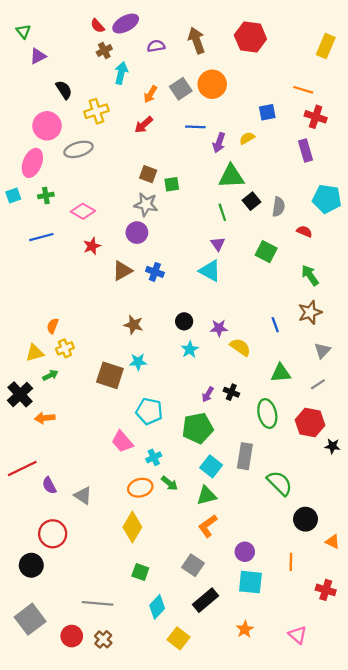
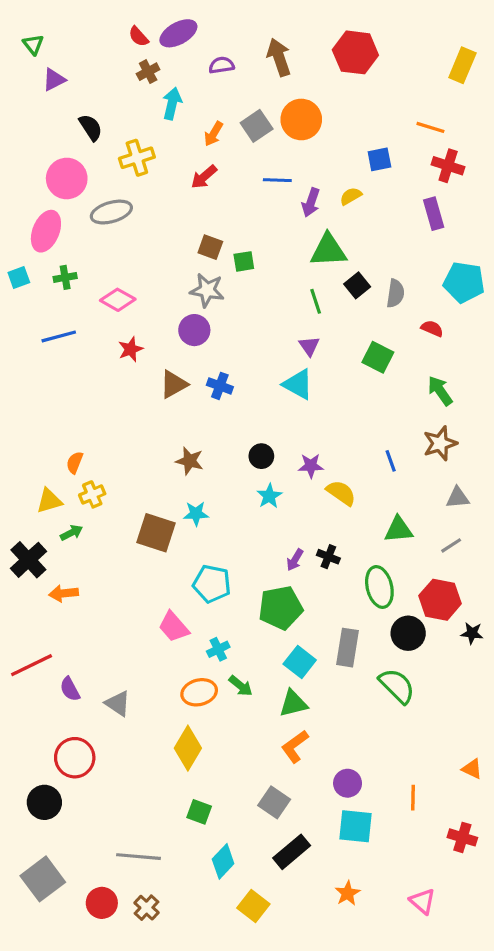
gray triangle: (322, 351) -> (458, 498), turned 42
black circle: (305, 519) -> (408, 633), moved

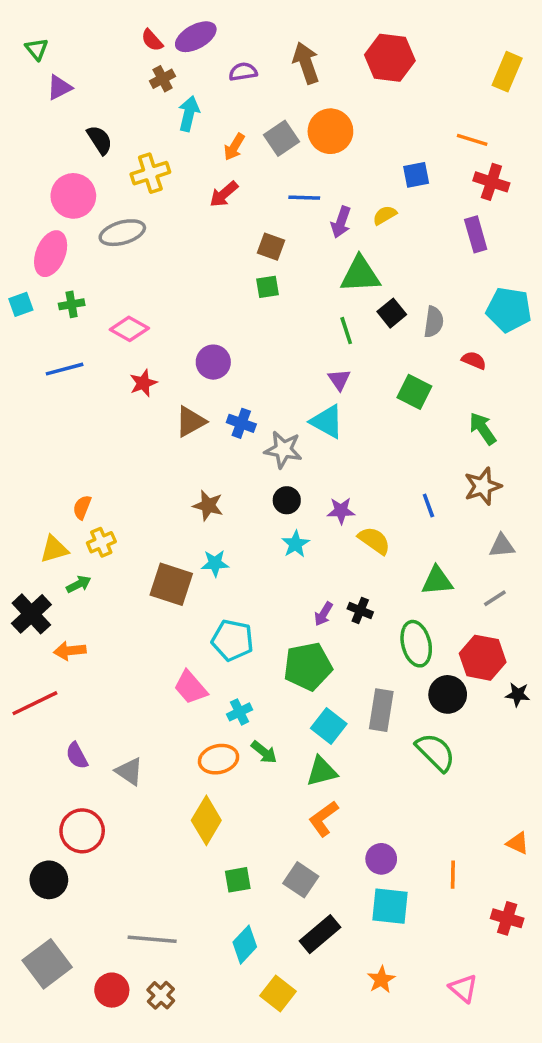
brown square: (210, 247) -> (271, 247), moved
gray star: (207, 290) -> (283, 450), moved
red line: (32, 665) -> (35, 703), moved
green square: (199, 812) -> (238, 880), moved, turned -30

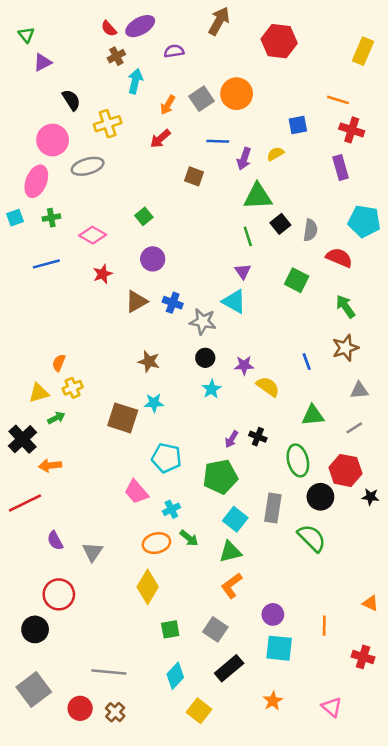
brown arrow: (306, 63) -> (219, 21), moved, turned 48
green square: (268, 287) -> (144, 216), moved, turned -30
red semicircle: (474, 360) -> (339, 258), size x1.5
gray triangle: (129, 771) -> (93, 552), turned 30

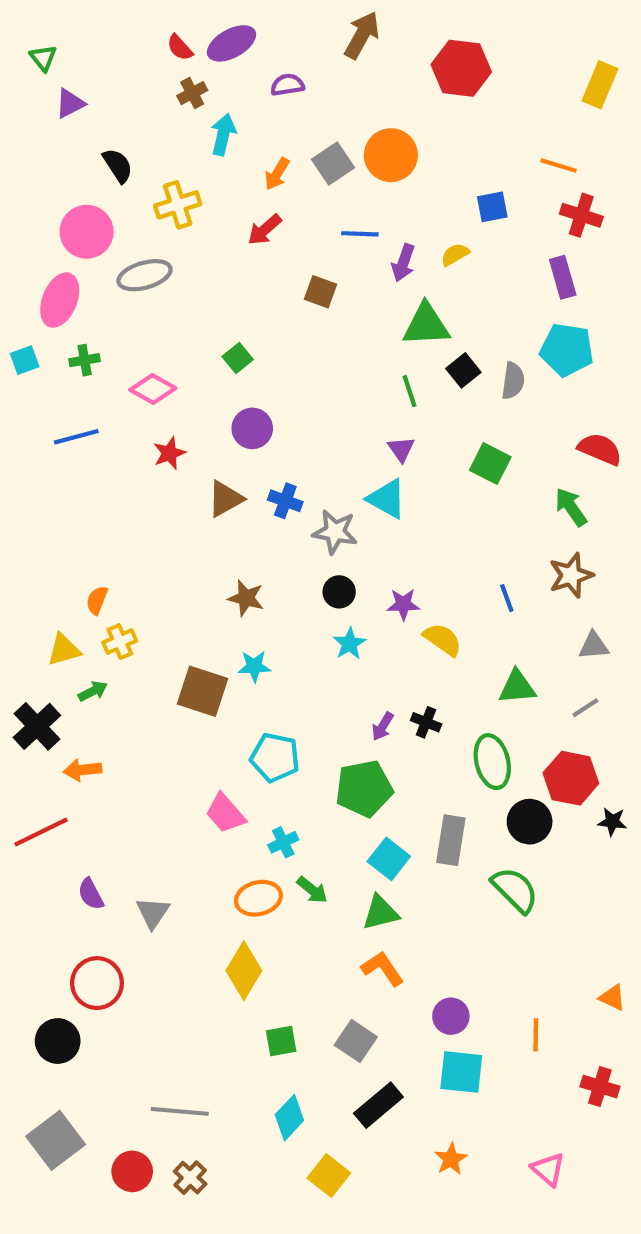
cyan pentagon: (364, 221) -> (567, 350), moved
red semicircle: (339, 258) -> (600, 449), moved
orange L-shape: (232, 586) -> (383, 969), turned 92

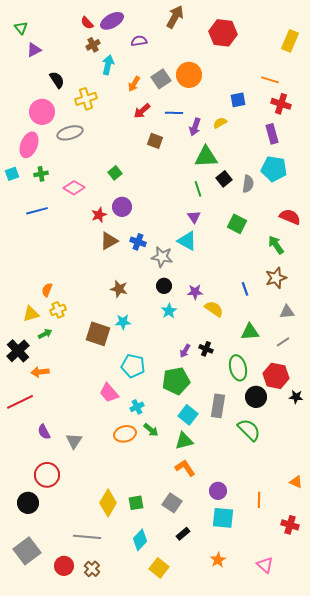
red arrow: (265, 230) -> (142, 111), moved
red star: (169, 453) -> (99, 215), moved
yellow diamond: (244, 971) -> (108, 503), moved
black rectangle: (378, 1105) -> (183, 534), size x0.6

